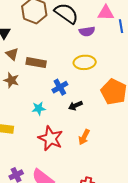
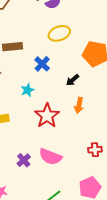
black arrow: (75, 106) -> (73, 80), moved
red star: (51, 138) -> (47, 116), turned 30

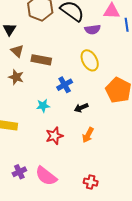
yellow ellipse: (59, 33) -> (90, 60), turned 65
black arrow: (73, 80) -> (81, 108), moved
red star: (47, 116) -> (54, 136), size x0.7

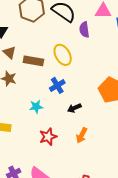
purple semicircle: (93, 29) -> (84, 30), turned 91
yellow ellipse: (90, 60) -> (63, 55), moved

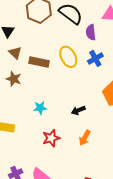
blue cross: (57, 85) -> (95, 58), moved

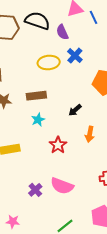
yellow ellipse: (68, 57) -> (49, 63), turned -50
brown rectangle: (39, 62) -> (36, 96), moved

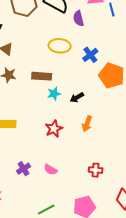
blue cross: (75, 56) -> (90, 55), moved
cyan star: (38, 120) -> (54, 94), moved
pink semicircle: (62, 186) -> (50, 170), size x0.6

